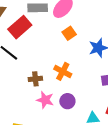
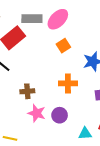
orange cross: (63, 71) -> (68, 83), moved, turned -30

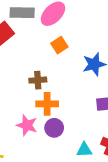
orange cross: (68, 83) -> (47, 104), moved
brown cross: (27, 91) -> (38, 80), moved

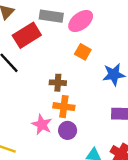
orange square: (59, 45) -> (83, 52), turned -35

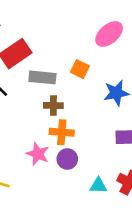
gray rectangle: (51, 16) -> (42, 77), moved
pink ellipse: (81, 21) -> (109, 34), moved

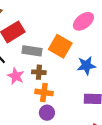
orange square: (80, 69) -> (60, 46), size x1.6
pink star: (38, 154) -> (16, 76), moved

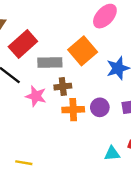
orange square: (60, 46) -> (83, 51), turned 30
purple circle: (47, 113) -> (100, 107), moved

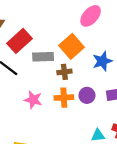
brown cross: (63, 87) -> (64, 72), moved
pink star: (36, 96) -> (33, 100), moved

